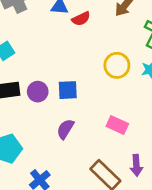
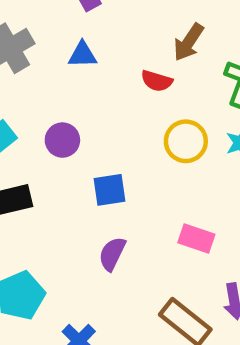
red semicircle: (81, 19) -> (157, 81), moved, turned 48
purple circle: (38, 92) -> (62, 140), moved

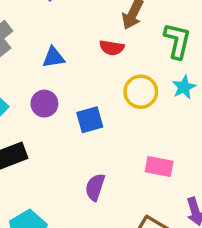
blue triangle: (82, 55) -> (53, 57), moved
blue square: (110, 190) -> (90, 120), moved

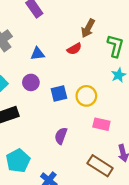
red semicircle: (112, 48) -> (74, 49), turned -40
yellow circle: (141, 92) -> (86, 96), moved

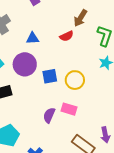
purple circle: (31, 82) -> (25, 64), size x1.5
pink rectangle: (101, 124) -> (69, 109), moved

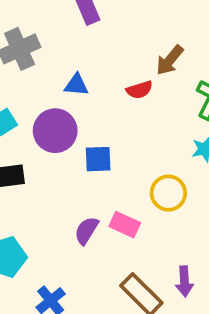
yellow circle: (75, 80) -> (168, 193), moved

